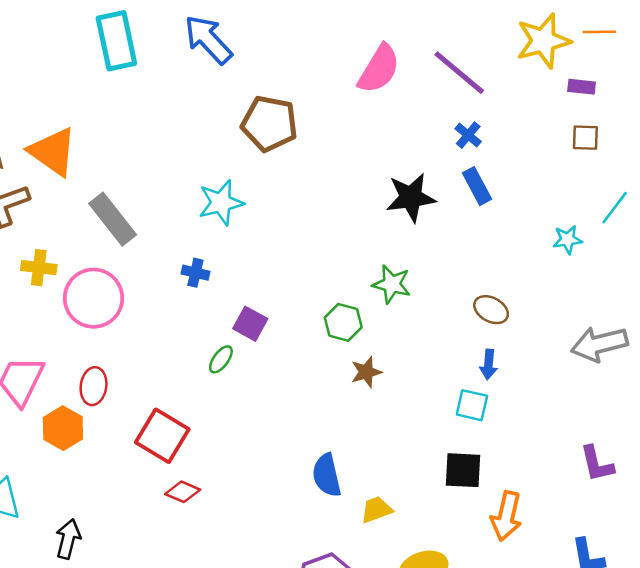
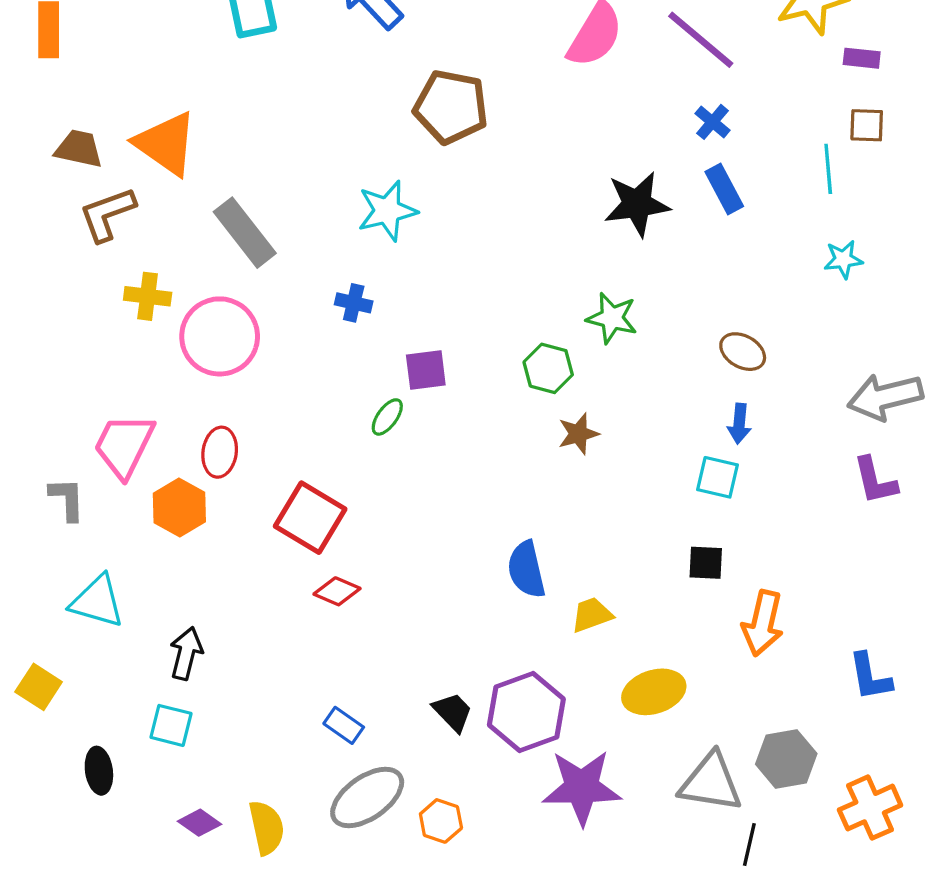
cyan line: (615, 208) -> (828, 169), moved, turned -42
purple square: (250, 324) -> (426, 370), turned -36
purple L-shape: (597, 464) -> (875, 481), moved
black square: (463, 470) -> (706, 563), size x0.7

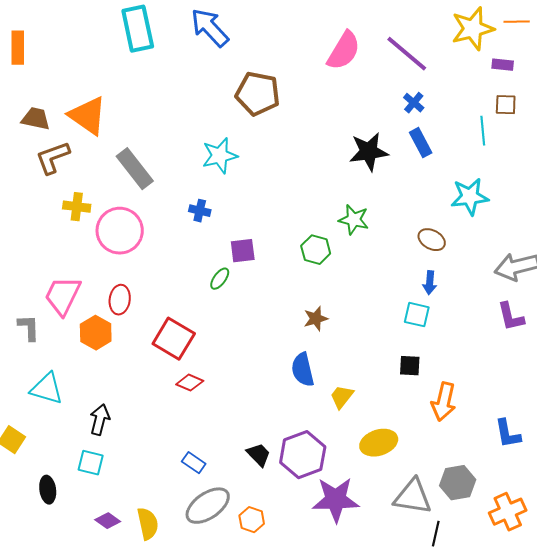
cyan star: (843, 259) -> (470, 197), moved, size x1.6
brown star: (578, 434) -> (316, 319), moved
yellow trapezoid: (592, 615) -> (342, 397), turned -32

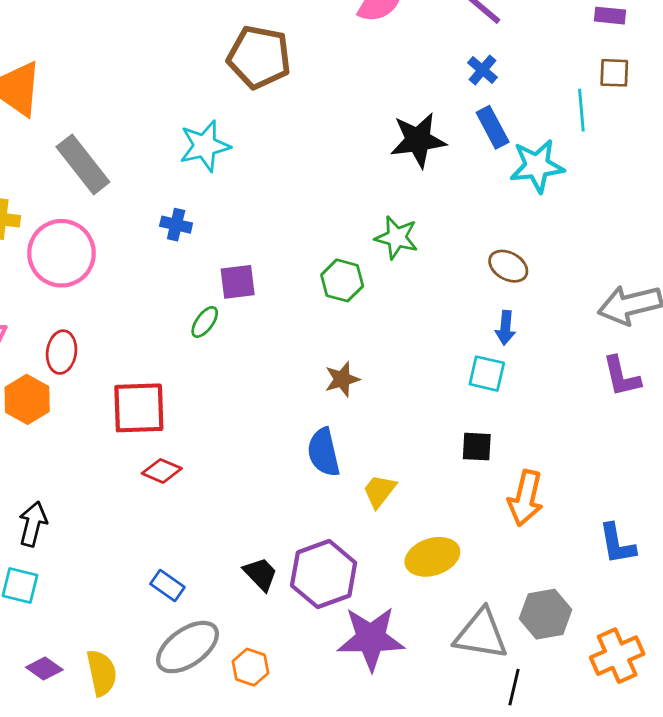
cyan star: (470, 197) -> (537, 166), moved
red square: (174, 339) -> (139, 408), turned -33

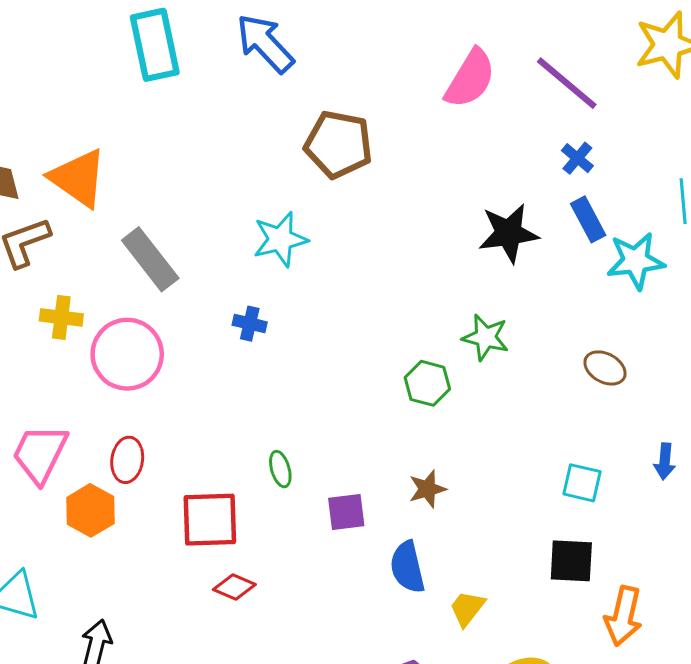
purple square: (238, 282) -> (346, 512), moved
green ellipse: (205, 322) -> (280, 469), moved, turned -52
blue arrow: (505, 328) -> (665, 461), moved
black square: (477, 447) -> (571, 561), size x1.4

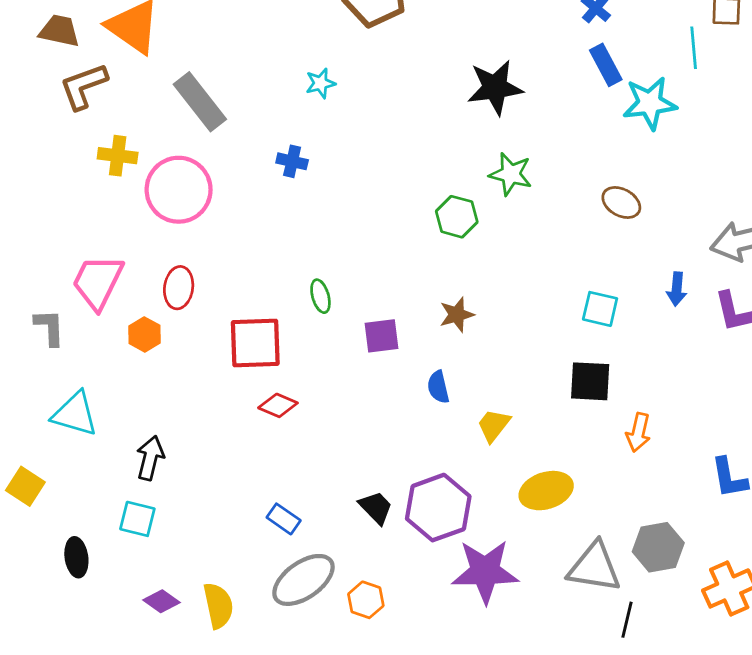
black star: (509, 233) -> (495, 88), moved
cyan star: (280, 239) -> (320, 83), size x0.6
orange hexagon: (90, 510) -> (145, 334), size x0.7
blue semicircle: (407, 567) -> (438, 387), size x0.7
orange arrow: (623, 616) -> (638, 432), size x0.7

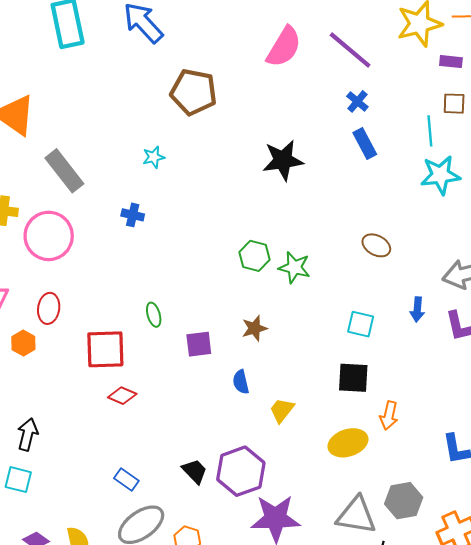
cyan star: (650, 103) -> (440, 175), moved
green star: (511, 174) -> (294, 267), moved
yellow ellipse: (546, 491) -> (348, 443), moved

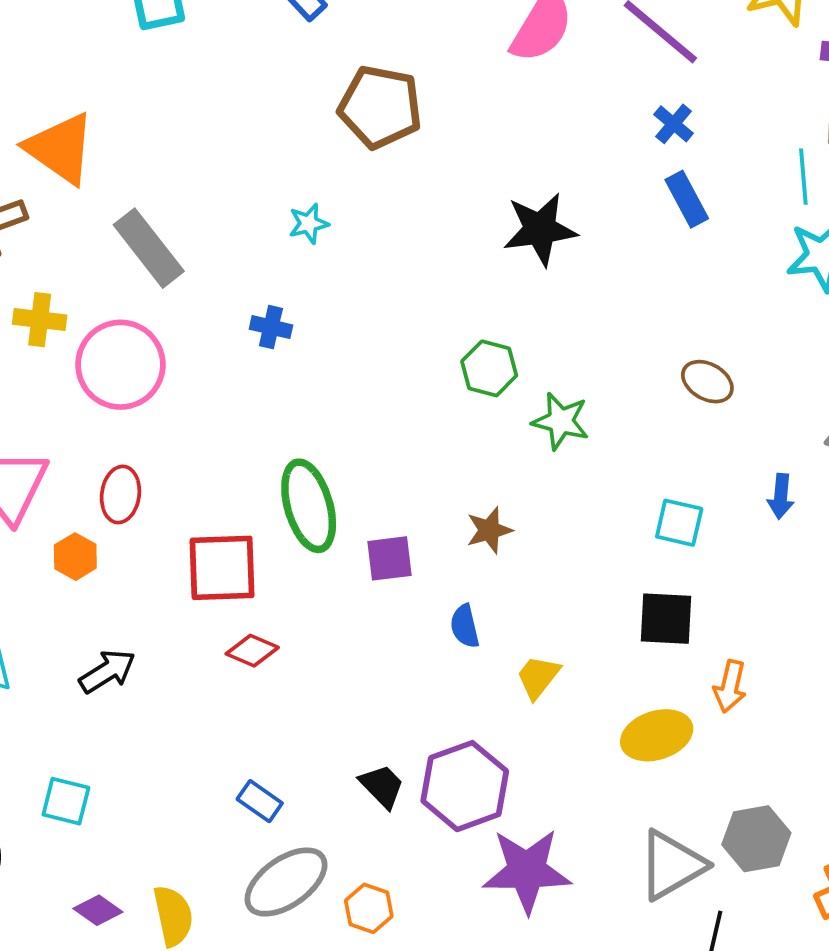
green hexagon: (254, 256) -> (489, 368), moved
green ellipse: (154, 315) -> (309, 506), size x2.0
black arrow: (28, 434) -> (107, 671), moved, turned 44
gray triangle: (356, 515) -> (672, 865), turned -39

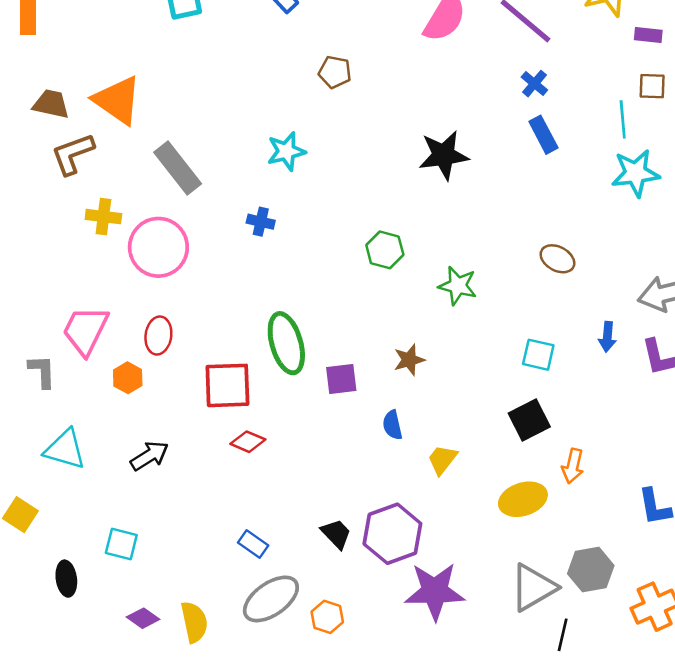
brown pentagon: (380, 107) -> (335, 72), size x0.6
cyan star: (309, 224) -> (286, 151), size x1.4
green hexagon: (489, 368) -> (385, 250), moved
black square: (666, 619) -> (529, 420), turned -30

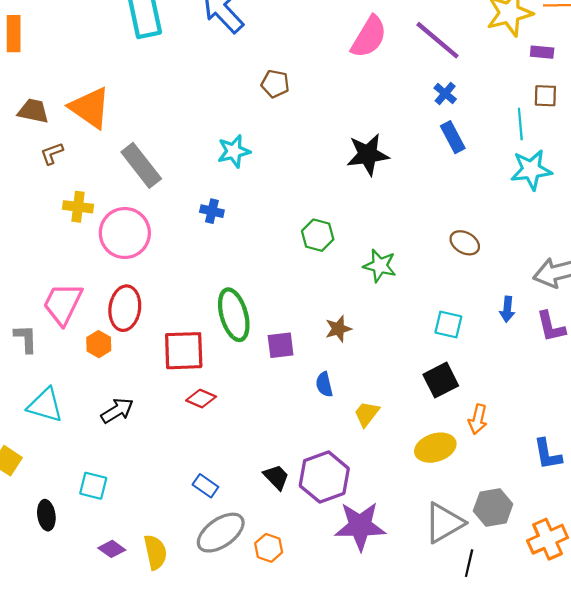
brown L-shape: (73, 154) -> (52, 153), size x0.6
red ellipse: (158, 336) -> (125, 308), size x1.4

